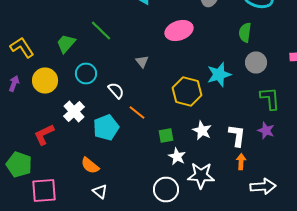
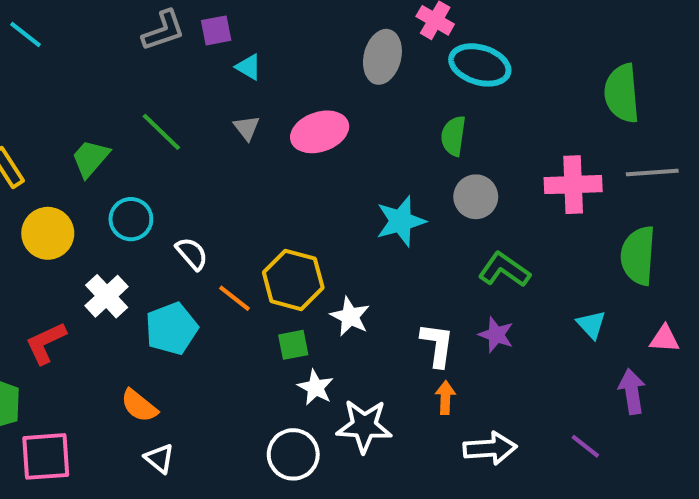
gray triangle: (142, 62) -> (247, 128), moved
yellow hexagon: (187, 92) -> (293, 280), moved
green L-shape: (270, 98) -> (504, 270), turned -50
white star: (202, 130) -> (350, 316), moved

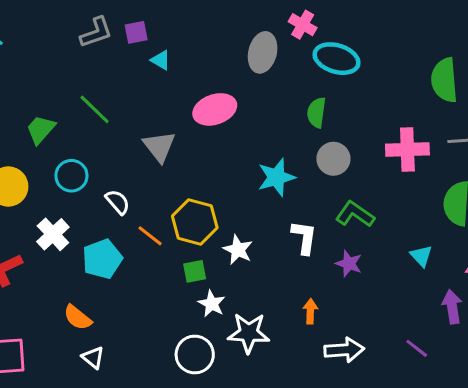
gray triangle: (247, 128) -> (159, 146), moved, size x1.6
white L-shape: (437, 345) -> (304, 237), moved

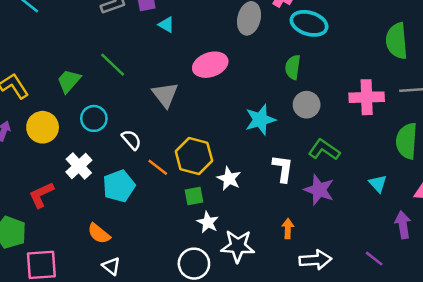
purple star: (349, 264) -> (319, 190), size x1.4

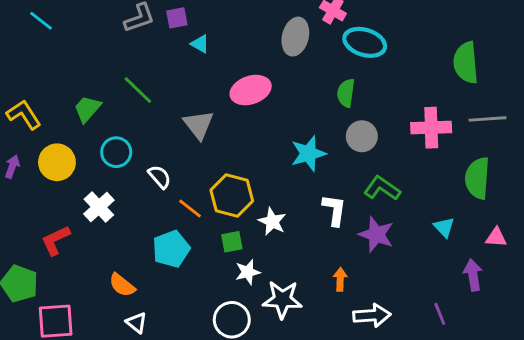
cyan pentagon: (119, 186) -> (171, 249), moved
white star: (208, 222) -> (248, 272), turned 30
purple line: (374, 259) -> (440, 314), turned 30

